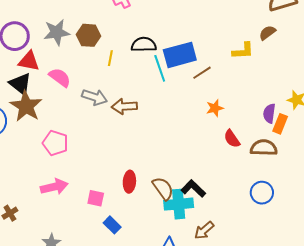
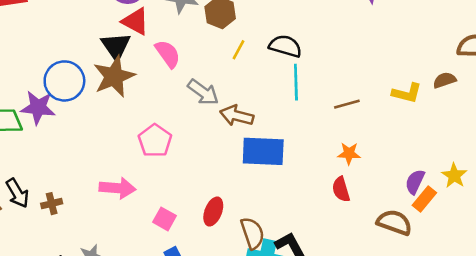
blue rectangle: (180, 55) -> (263, 151), moved
red semicircle: (232, 139) -> (341, 189), moved
pink pentagon: (55, 143) -> (155, 141), moved

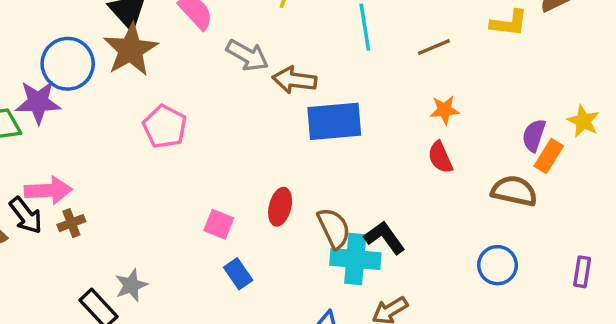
pink pentagon: (155, 141) -> (165, 127), moved
pink arrow: (117, 188) -> (48, 190), moved

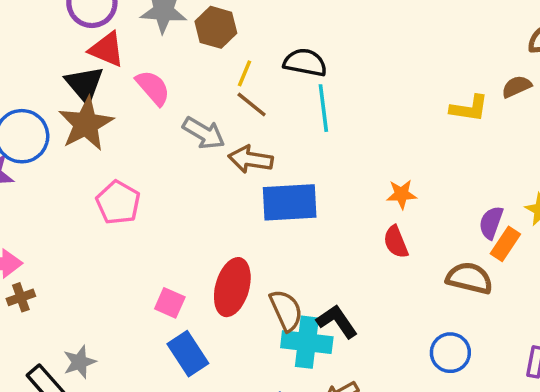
brown line: (434, 47) -> (252, 105), moved, turned 60
red ellipse: (280, 207) -> (232, 287), size x1.5
blue rectangle: (238, 274) -> (188, 354), size x1.4

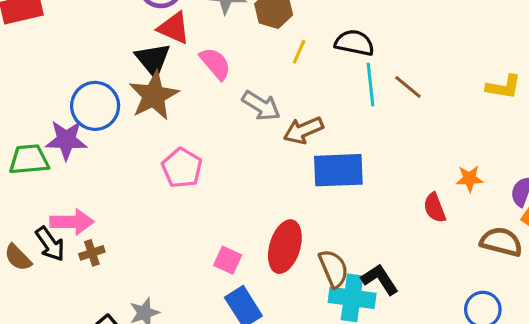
brown line: (252, 105) -> (408, 87), moved
brown arrow: (251, 159) -> (303, 130), turned -33
orange star: (402, 194) -> (469, 179), moved

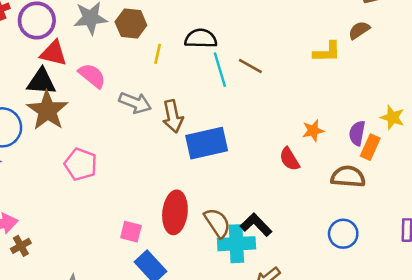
black triangle: (153, 59) -> (41, 82), turned -36
brown arrow: (303, 130) -> (173, 116), turned -68

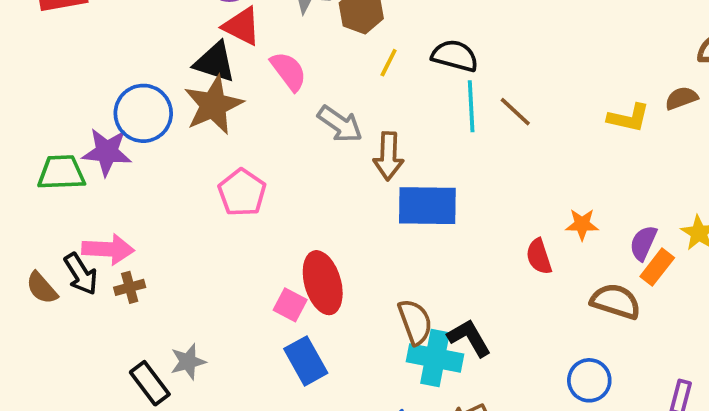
red ellipse: (175, 212) -> (323, 283), moved, turned -36

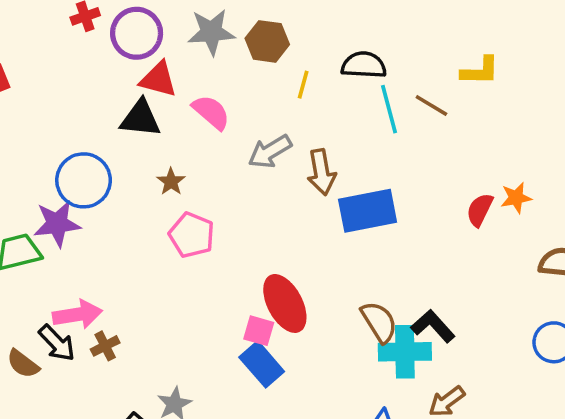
brown star: (213, 105) -> (171, 182), moved, size x0.5
yellow L-shape: (629, 118) -> (480, 71), moved
gray arrow: (340, 124) -> (270, 152), turned 126
red semicircle: (539, 257) -> (480, 210), moved, turned 56
blue rectangle: (306, 361) -> (262, 364), moved

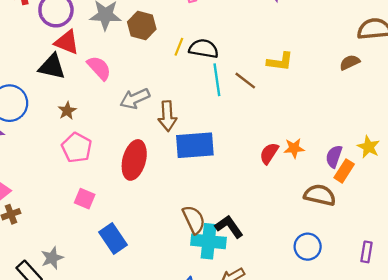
yellow line: (303, 85) -> (179, 47), moved
red ellipse: (285, 303) -> (134, 160), moved, turned 36
pink square: (259, 331) -> (85, 199), moved

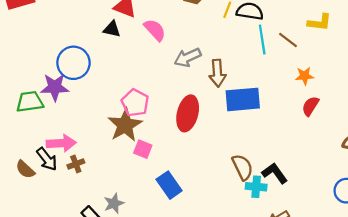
black triangle: (52, 67) -> (112, 29), size x0.7
brown star: (67, 111) -> (125, 125), moved, size x2.0
orange star: (294, 148) -> (305, 76), moved
cyan cross: (209, 241) -> (256, 187), size x0.7

